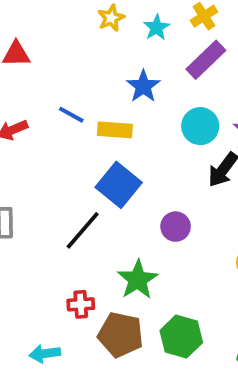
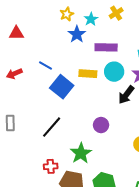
purple rectangle: (206, 60) -> (106, 47), moved, turned 45
blue star: (143, 86) -> (77, 34), moved
yellow rectangle: (115, 130) -> (88, 74), moved
blue square: (119, 185) -> (62, 87), moved

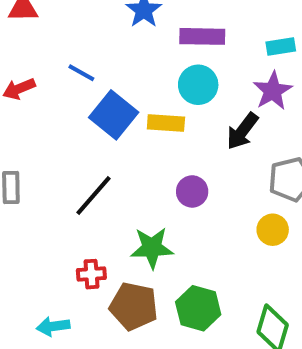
cyan circle: (114, 72) -> (198, 85), moved
yellow rectangle: (88, 74) -> (166, 123), moved
green star: (81, 153) -> (152, 248), turned 30

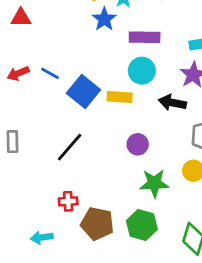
blue line: (81, 73) -> (50, 73), moved
black arrow: (242, 131) -> (172, 103), turned 64
green star: (152, 248) -> (154, 183), moved

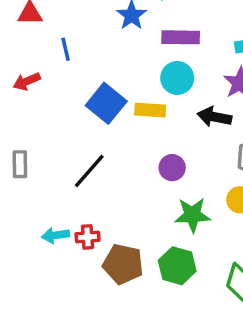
blue line: (50, 73) -> (66, 49), moved, turned 48
cyan arrow: (42, 237) -> (55, 235), moved

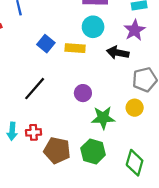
blue square: (106, 103) -> (46, 44), size x0.7
purple circle: (172, 168) -> (83, 93), moved
cyan arrow: (55, 235) -> (12, 131), turned -78

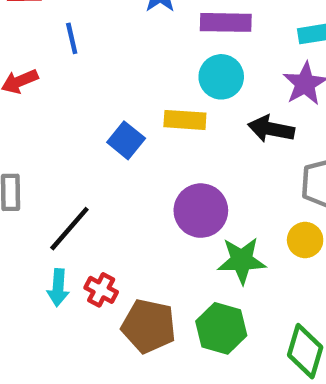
blue square: (46, 44) -> (126, 140), moved
black line: (35, 89) -> (69, 229), moved
purple circle: (83, 93) -> (201, 211), size x1.5
red cross: (34, 132) -> (101, 290), turned 32

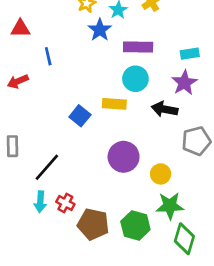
yellow circle: (305, 240) -> (161, 174), moved
green star: (242, 260) -> (170, 206), moved

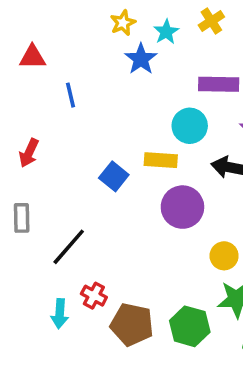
purple rectangle: (138, 47) -> (219, 84), moved
red arrow: (18, 81) -> (29, 153), moved, turned -42
purple circle: (124, 157) -> (182, 207), moved
cyan arrow: (40, 202) -> (60, 314), moved

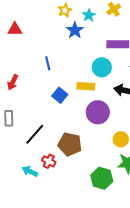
blue line: (70, 95) -> (48, 63), moved
cyan arrow: (60, 314) -> (30, 171), turned 112
brown pentagon: (132, 324) -> (70, 144), moved

